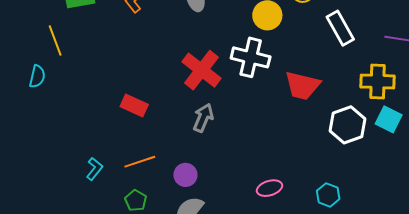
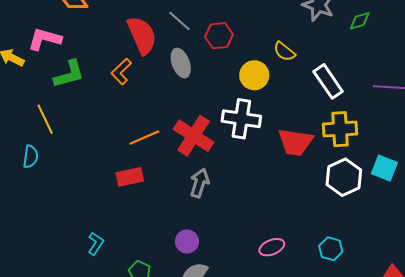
yellow cross: (378, 81) -> (340, 129), moved
red rectangle: (134, 106) -> (130, 177), turned -32
orange line: (140, 162) -> (144, 138), moved

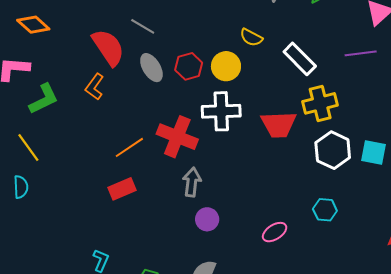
red hexagon: (219, 36) -> (189, 66), moved
cyan square: (384, 168) -> (373, 153), moved
purple circle: (187, 241) -> (207, 219), moved
cyan hexagon: (331, 249) -> (325, 210), moved

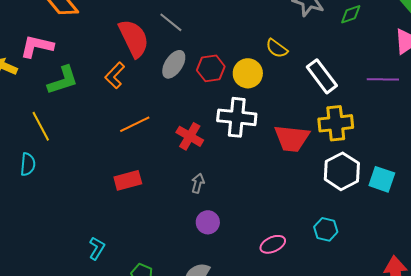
gray ellipse: (151, 68) -> (174, 64), turned 56
red cross: (177, 137) -> (190, 136), size x0.7
orange line: (129, 147) -> (135, 124), moved
gray arrow: (192, 182) -> (198, 183), size x0.7

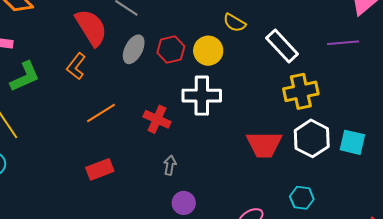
red trapezoid: (292, 138) -> (264, 144), moved

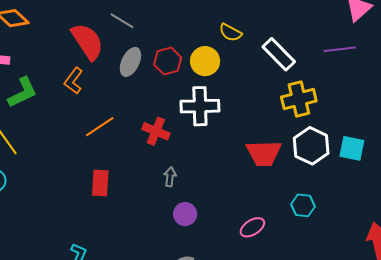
red rectangle: (100, 169) -> (100, 183), turned -64

